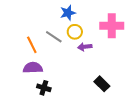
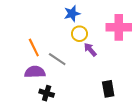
gray line: (54, 37) -> (57, 59), moved
purple arrow: (85, 47) -> (90, 50), turned 56
black rectangle: (102, 84) -> (108, 89), turned 35

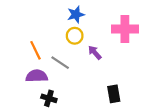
yellow circle: (79, 34) -> (75, 36), moved

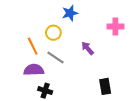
pink cross: (125, 29) -> (115, 26), size x0.7
yellow circle: (75, 36) -> (53, 33), moved

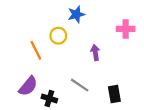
purple arrow: (88, 48) -> (95, 53), turned 32
gray line: (55, 58) -> (80, 85), moved
purple semicircle: (34, 70) -> (28, 86), moved, turned 132

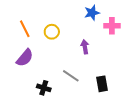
blue star: (76, 14) -> (92, 13), moved
orange line: (36, 50) -> (25, 29), moved
purple semicircle: (28, 86) -> (25, 58), moved

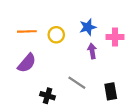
blue star: (92, 13) -> (88, 27), moved
pink cross: (112, 26) -> (115, 37), moved
orange line: (25, 29) -> (27, 31), turned -66

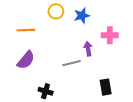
blue star: (88, 27) -> (82, 16), moved
yellow circle: (56, 35) -> (56, 11), moved
gray line: (77, 83) -> (71, 63), moved, turned -48

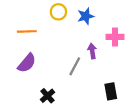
gray line: (71, 63) -> (75, 66), turned -48
black cross: (46, 91) -> (47, 96), turned 32

